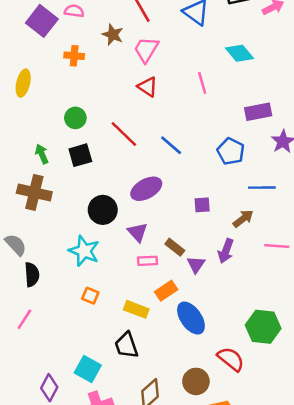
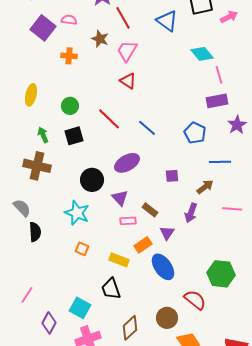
yellow ellipse: (23, 83) -> (31, 95), moved
pink line: (202, 83) -> (219, 75), moved
purple triangle: (196, 265) -> (167, 233), moved
pink line: (24, 319) -> (27, 295), moved

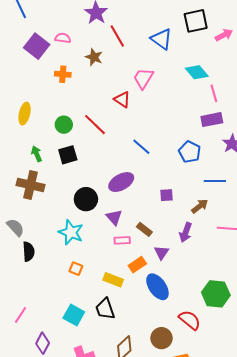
pink trapezoid: (127, 51) -> (143, 78), moved
red line: (109, 119) -> (95, 125), moved
cyan square: (80, 308) -> (74, 315), moved

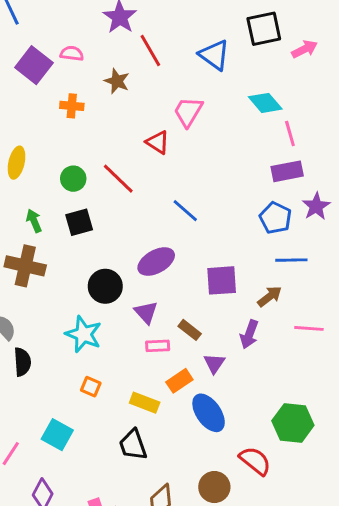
blue pentagon: (190, 152) -> (275, 218), moved
purple square: (167, 195) -> (222, 280), size x1.6
cyan square: (74, 315) -> (57, 435), moved

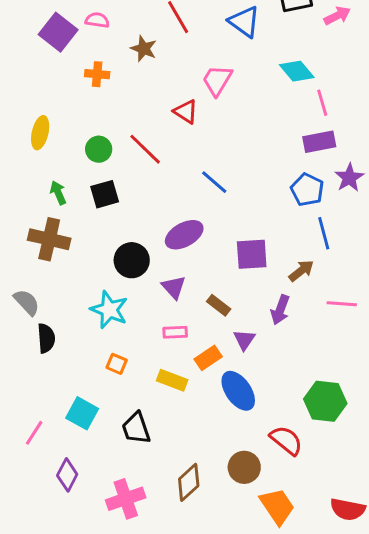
blue line: (291, 260) -> (324, 233), turned 76
pink rectangle: (158, 346) -> (175, 332), moved
black trapezoid: (133, 445) -> (136, 428), moved

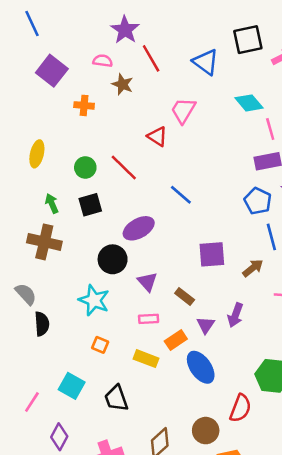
pink semicircle: (97, 20) -> (103, 61), moved
purple ellipse: (184, 235) -> (139, 228), moved
purple arrow: (280, 310) -> (235, 315), moved
red semicircle: (286, 440) -> (240, 408), turned 72

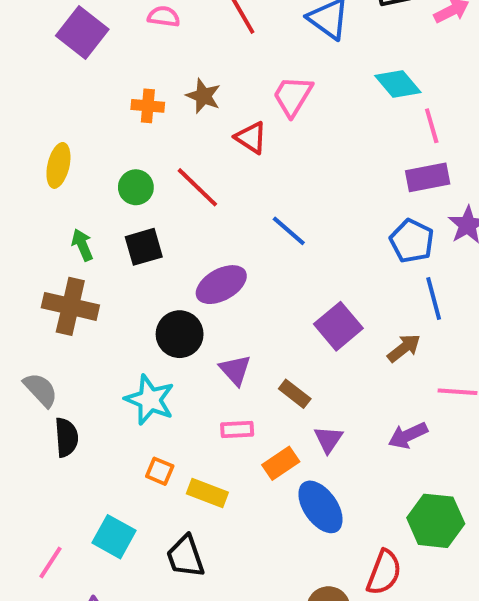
brown star: (123, 84) -> (203, 96), moved
orange cross: (84, 105) -> (148, 106), moved
purple square: (212, 254) -> (338, 326), turned -36
purple arrow: (235, 315) -> (408, 435), moved, turned 45
yellow rectangle: (146, 359) -> (207, 493), moved

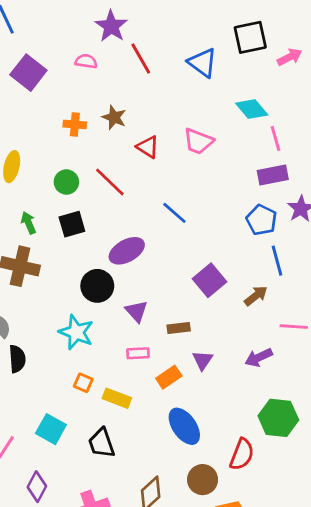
pink trapezoid: (293, 96) -> (198, 141), moved, turned -100
brown rectangle: (295, 394) -> (179, 328), turned -45
blue ellipse: (320, 507) -> (184, 426), moved

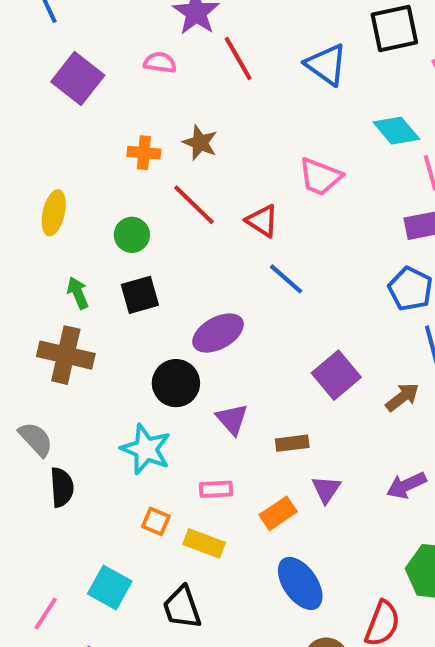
red triangle: (148, 147) -> (262, 221), moved
red line: (110, 182) -> (194, 205), moved
pink rectangle: (138, 353) -> (216, 489), moved

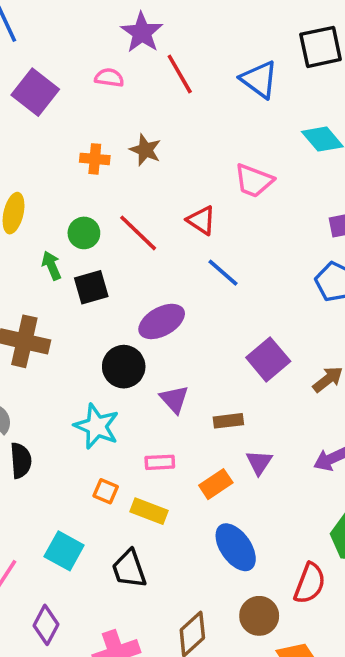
red line: (194, 205) -> (138, 233), moved
green arrow: (78, 293) -> (51, 265), moved

